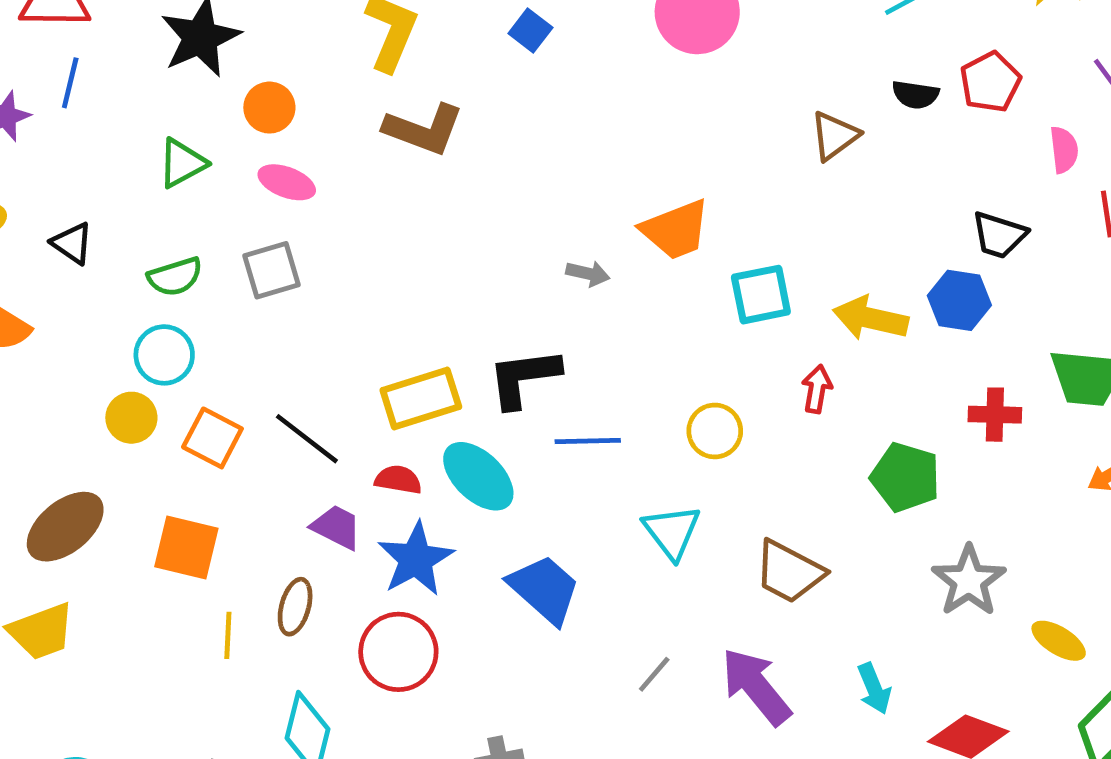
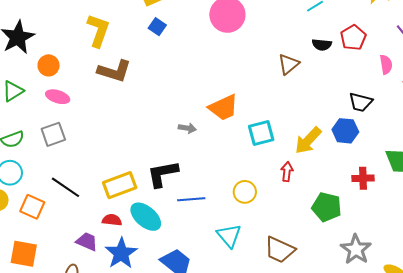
yellow arrow: (870, 318) -> (308, 140), turned -56
black line: (307, 439) -> (66, 187), moved

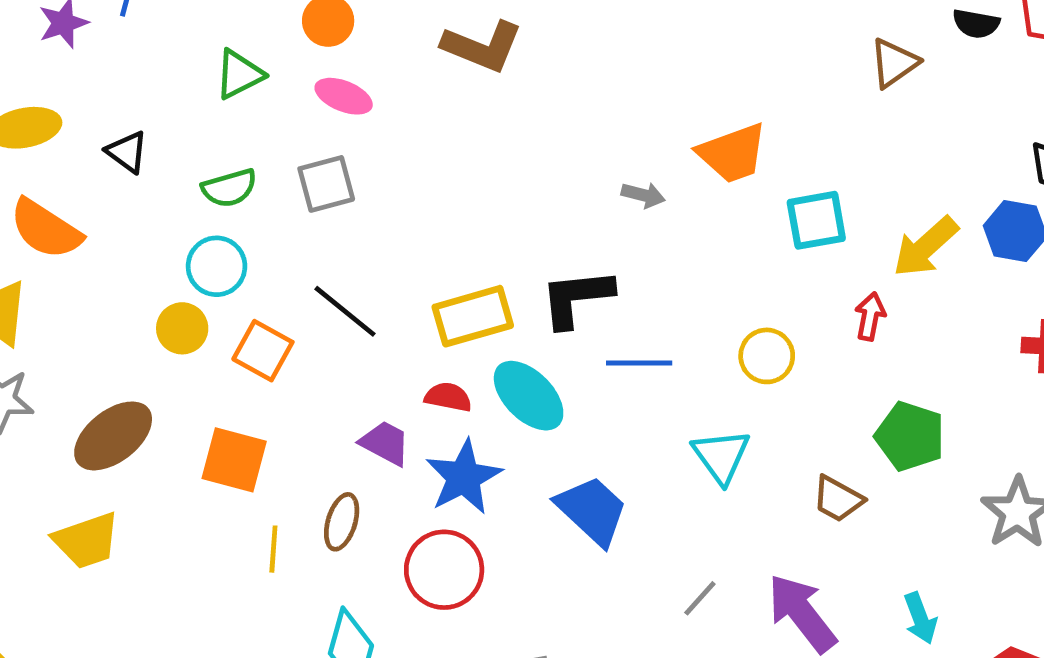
green pentagon: (327, 207) -> (910, 436), moved
brown trapezoid: (280, 250) -> (838, 499), size x0.7

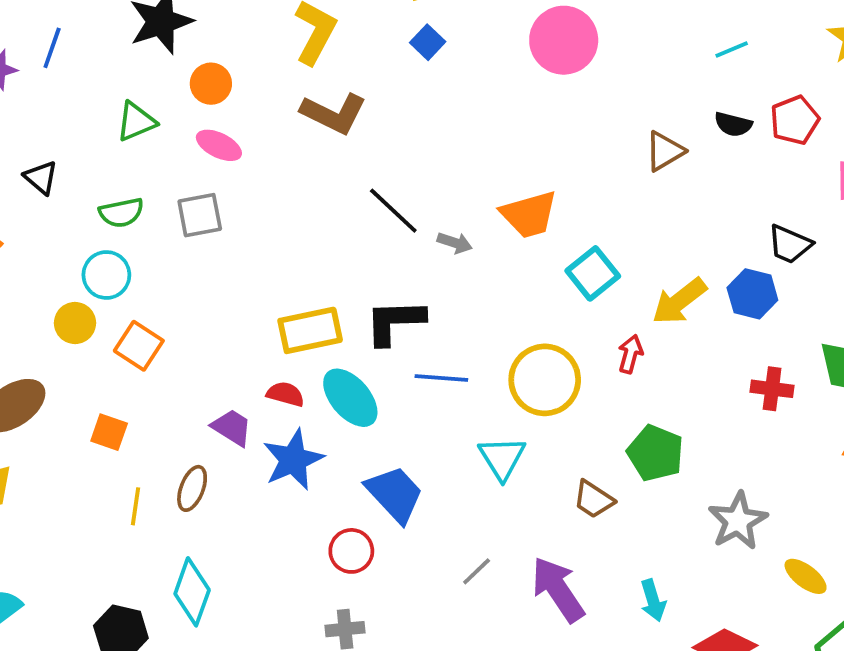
cyan square: (816, 220) -> (593, 273), turned -33
black line: (345, 311) -> (393, 211), moved
yellow circle: (767, 356) -> (545, 380), size x1.6
orange square: (234, 460) -> (109, 432), size x0.7
red circle: (444, 570) -> (351, 551), moved, size x0.7

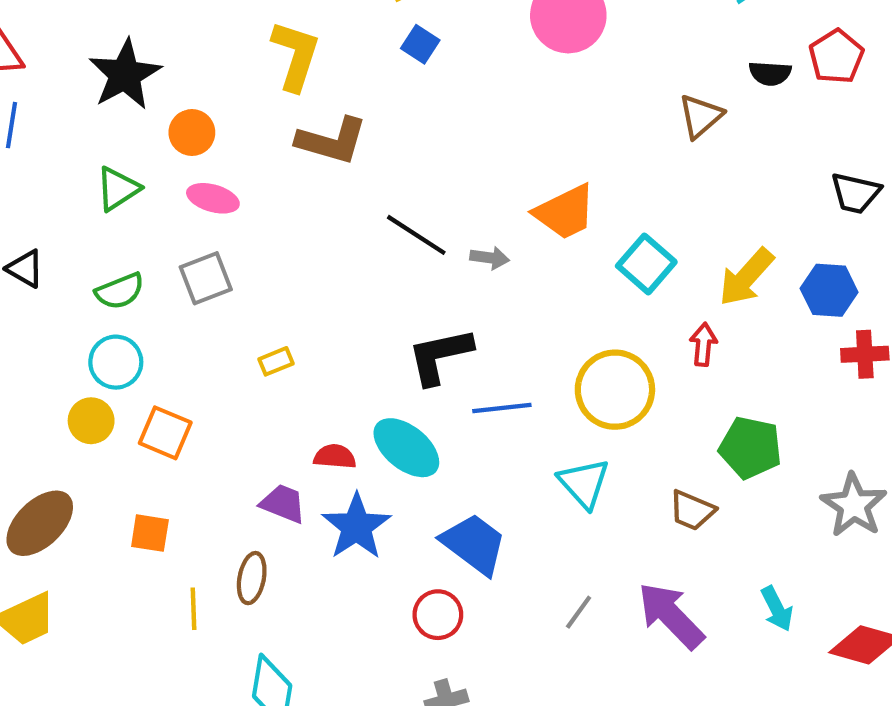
blue hexagon: (752, 294) -> (829, 290), moved
yellow rectangle: (310, 330) -> (276, 361), moved, size x0.5

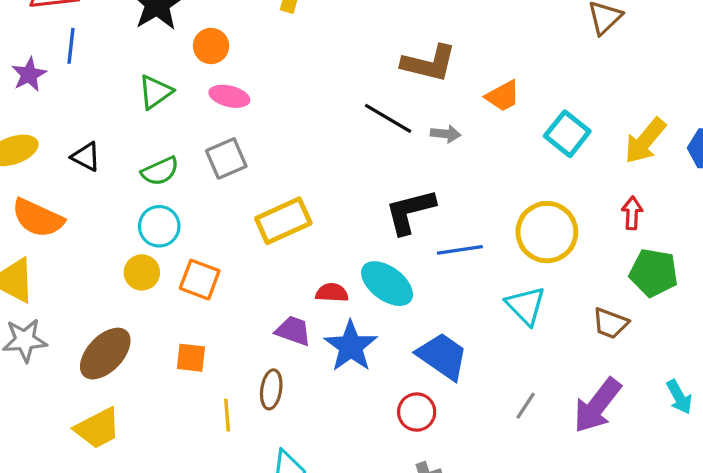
brown L-shape: (332, 141) -> (429, 63), moved
orange trapezoid: (565, 212) -> (503, 96), size x0.7
red arrow: (703, 344) -> (632, 213), moved
yellow rectangle: (276, 361) -> (283, 221), size x2.0
purple arrow: (671, 616) -> (597, 405), turned -96

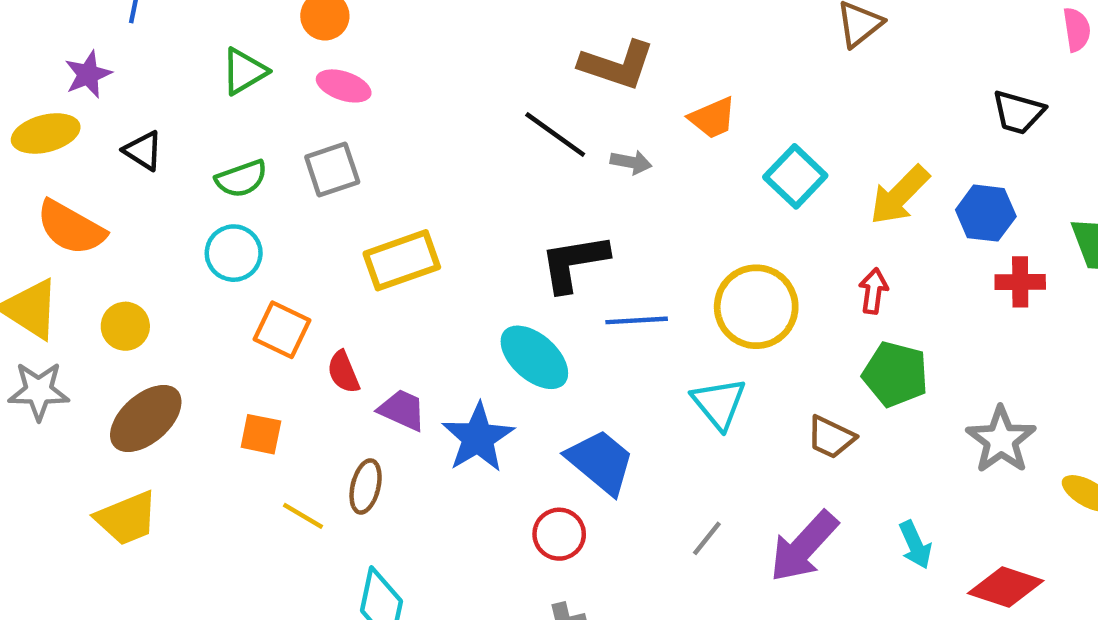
purple star: (29, 74) -> (88, 74), moved
yellow circle: (142, 272) -> (125, 326), moved
red semicircle: (332, 293) -> (343, 372), moved, turned -120
yellow line: (227, 415) -> (303, 516), turned -60

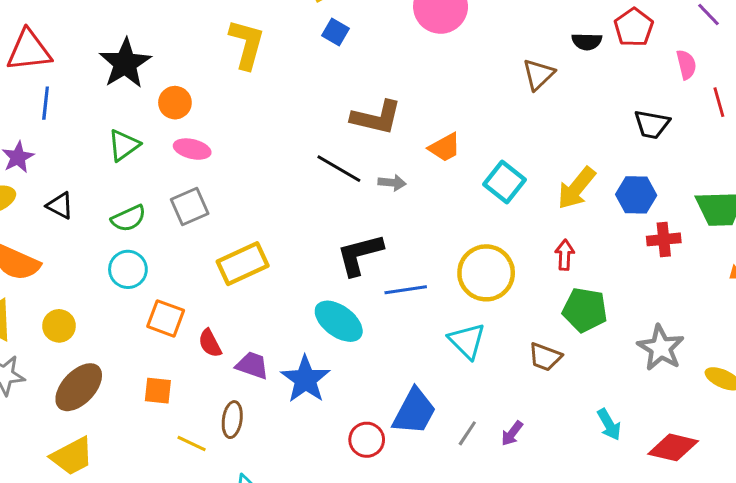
blue trapezoid: (600, 462) -> (414, 412), moved, turned 84
purple arrow: (804, 547) -> (512, 433), moved, size x0.5

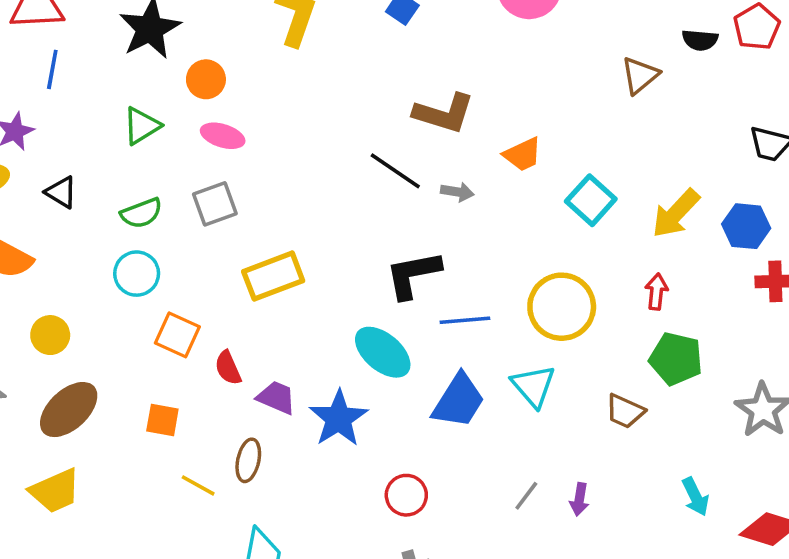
blue trapezoid: (414, 412) -> (459, 401), moved
purple arrow: (512, 433) -> (579, 499), turned -32

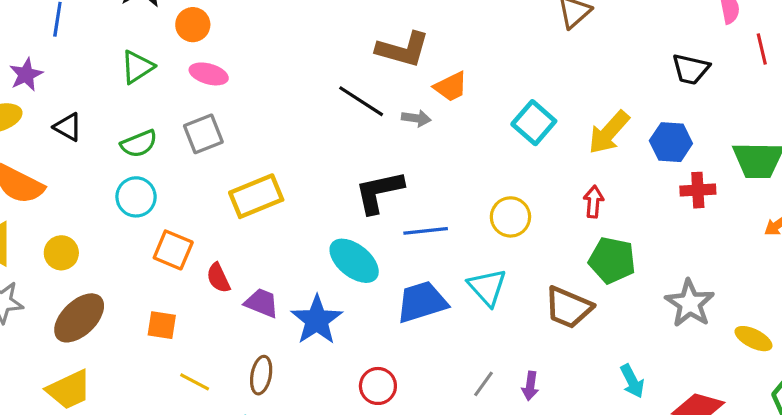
orange trapezoid: (523, 154) -> (451, 87), moved
yellow circle: (562, 307) -> (510, 217), size x0.7
blue trapezoid: (459, 401) -> (422, 302), turned -138
brown trapezoid: (625, 411) -> (568, 307), size x1.4
brown ellipse: (248, 460) -> (261, 375), moved

